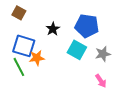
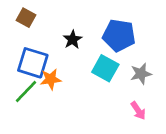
green line: (19, 67) -> (26, 91), turned 72

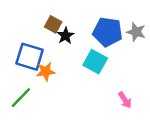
brown square: (26, 18) -> (53, 24), moved
gray star: (141, 74) -> (136, 32), moved, turned 30
green line: (26, 91) -> (21, 98), moved

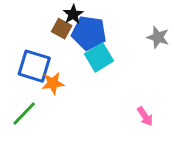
blue pentagon: (108, 32) -> (89, 33), moved
black star: (65, 36) -> (73, 14), moved
cyan square: (95, 62) -> (99, 57), moved, turned 30

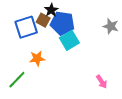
blue square: (34, 66) -> (26, 27), moved, turned -35

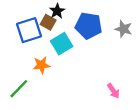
blue pentagon: (62, 23) -> (89, 26), moved
cyan square: (69, 40) -> (62, 44), moved

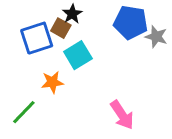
blue pentagon: (89, 26) -> (131, 22), moved
pink arrow: (113, 91) -> (122, 115), moved, size x1.5

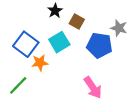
blue pentagon: (131, 22) -> (99, 45), moved
brown square: (61, 28) -> (77, 21), moved
blue square: (37, 38) -> (26, 44), moved, turned -35

